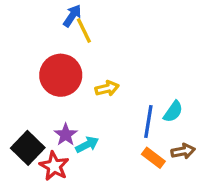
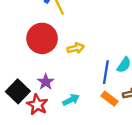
cyan arrow: (87, 145) -> (71, 100), moved

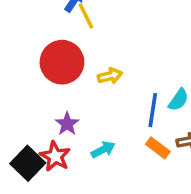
black square: (18, 91) -> (28, 163), moved

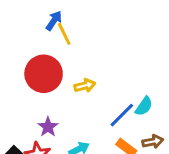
blue line: (153, 110) -> (122, 115), turned 36

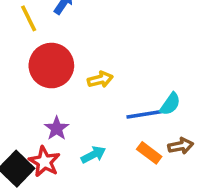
yellow line: (64, 34) -> (29, 18), moved
blue line: (122, 115) -> (144, 114), turned 36

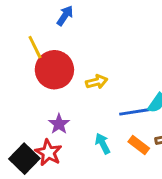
yellow line: (29, 18) -> (35, 47), moved
cyan arrow: (93, 155) -> (103, 144), moved, turned -90

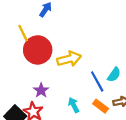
yellow arrow: (97, 82) -> (69, 59), size x1.5
blue line: (134, 112) -> (97, 81), turned 70

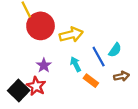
cyan arrow: (74, 105) -> (76, 64), moved
orange rectangle: (101, 106) -> (91, 81), moved

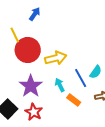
purple star: (44, 65) -> (31, 86), size x1.6
red star: (36, 86) -> (34, 112), moved

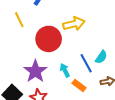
red circle: (28, 50) -> (49, 39), moved
yellow arrow: (56, 58) -> (74, 24), moved

